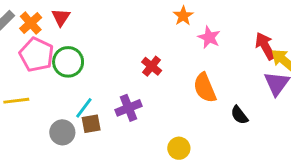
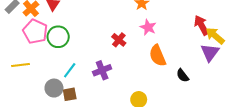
pink star: (209, 37) -> (148, 27), moved
brown square: (91, 124) -> (70, 94), moved

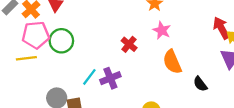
pink pentagon: (35, 32) -> (36, 35), turned -30
yellow line: (20, 65) -> (26, 58), moved
cyan line: (70, 70) -> (89, 77), moved

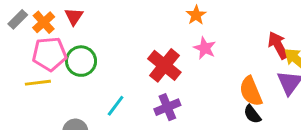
red cross: (129, 44) -> (164, 65), size x1.6
orange semicircle: (172, 62) -> (251, 91), moved
purple cross: (110, 78) -> (167, 107), moved

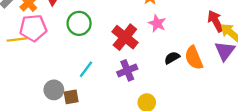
green circle: (81, 61) -> (79, 23), moved
yellow line: (38, 83) -> (17, 39), moved
black semicircle: (252, 114) -> (172, 58), moved, turned 98

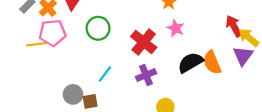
black semicircle: (172, 58) -> (190, 63), size x1.6

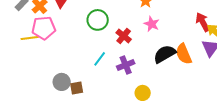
green circle: (98, 28) -> (98, 20), moved
red cross: (144, 42) -> (124, 36), size x0.7
cyan line: (105, 74) -> (100, 59), moved

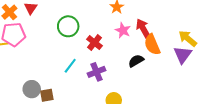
red arrow: (203, 22) -> (143, 28), moved
black semicircle: (165, 54) -> (136, 61), size x0.7
orange semicircle: (184, 54) -> (152, 45), moved

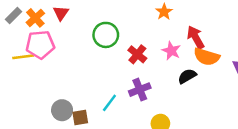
pink star: (123, 30) -> (171, 51), moved
orange semicircle: (152, 45) -> (207, 57), turned -50
cyan line: (70, 66) -> (109, 103), moved

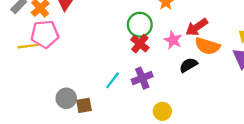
green circle: (106, 35) -> (140, 25), moved
red arrow: (196, 37) -> (197, 27), turned -95
cyan line: (109, 103) -> (112, 80), moved

